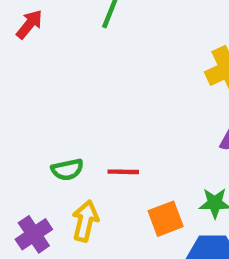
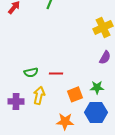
purple cross: (34, 234) -> (16, 101), turned 35

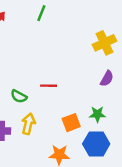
green semicircle: (31, 72) -> (19, 96), turned 40
red line: (56, 73) -> (49, 86), moved

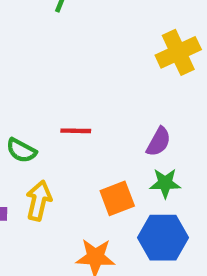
purple semicircle: (107, 79) -> (159, 142), moved

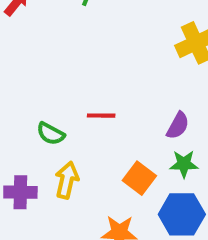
orange square: (117, 198) -> (139, 178), turned -32

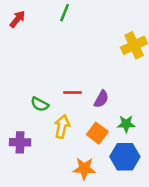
purple semicircle: (178, 126) -> (101, 99), moved
yellow arrow: (67, 180) -> (62, 127), moved

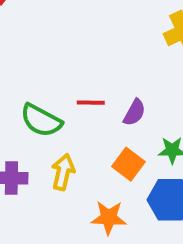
green semicircle: (40, 104) -> (41, 120), size x1.5
yellow arrow: (62, 127) -> (63, 172), moved

